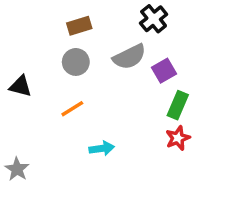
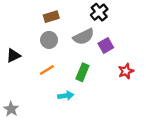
black triangle: (20, 86) -> (13, 56), turned -40
green rectangle: (178, 105) -> (82, 72), moved
red star: (178, 138) -> (126, 71), moved

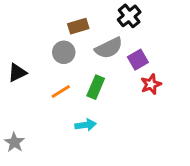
brown rectangle: (51, 17) -> (78, 26), moved
red star: (126, 71) -> (151, 84), moved
green rectangle: (82, 72) -> (96, 87), moved

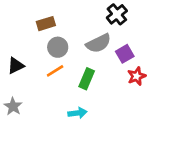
brown rectangle: (78, 26) -> (46, 24), moved
orange line: (61, 92) -> (55, 71), moved
gray star: (14, 142) -> (13, 106), moved

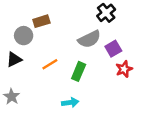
gray circle: (58, 47) -> (24, 36), moved

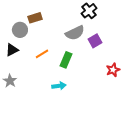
red star: (124, 69) -> (113, 70), moved

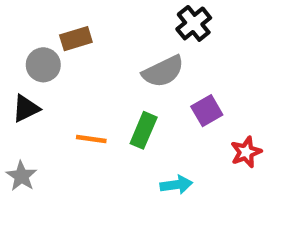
purple square: (95, 41) -> (207, 111), moved
orange line: (42, 54) -> (91, 139), moved, turned 40
cyan arrow: (59, 86) -> (176, 185), moved

